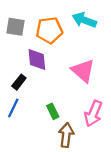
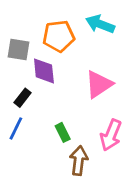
gray square: (16, 27) -> (19, 49), moved
pink triangle: (83, 71) -> (99, 84), turned 45

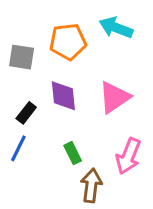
purple diamond: (44, 71) -> (63, 96), moved

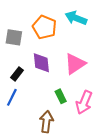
orange pentagon: (68, 42) -> (44, 27), turned 30
green rectangle: (73, 153) -> (61, 96), moved
brown arrow: (91, 186) -> (46, 122), moved

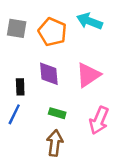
gray square: (14, 37) -> (17, 28), moved
black rectangle: (17, 74) -> (20, 87), turned -40
green rectangle: (61, 96) -> (57, 113), moved, turned -48

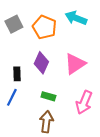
gray square: (17, 28) -> (14, 24), turned -36
purple diamond: (49, 74) -> (41, 63), turned 30

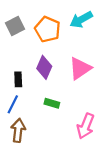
cyan arrow: (76, 18) -> (81, 20), turned -50
pink arrow: (84, 102) -> (86, 126), moved
brown arrow: (46, 122) -> (18, 130), moved

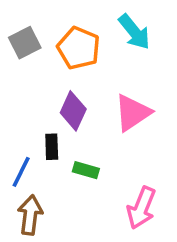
cyan arrow: (81, 20) -> (134, 32), turned -100
black rectangle: (18, 79) -> (52, 147), moved

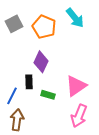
pink triangle: (132, 113) -> (76, 86), moved

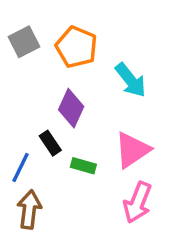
cyan arrow: (75, 18) -> (131, 80), moved
black rectangle: (29, 82) -> (50, 143), turned -32

